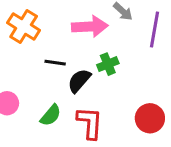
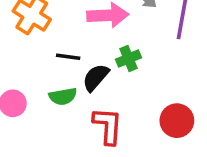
green semicircle: (51, 115) -> (63, 96), moved, turned 40

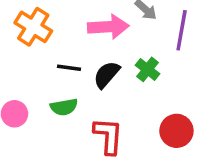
green cross: (129, 58) -> (147, 69), moved, turned -30
black semicircle: (96, 77) -> (107, 75), moved

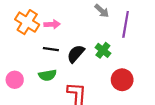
pink arrow: (108, 27) -> (52, 24), moved, size x0.6
red circle: (176, 131) -> (122, 80), moved

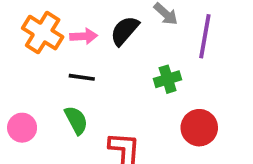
green cross: (103, 50) -> (168, 79), turned 35
black semicircle: (76, 54) -> (125, 31), moved
green semicircle: (47, 75) -> (76, 120), turned -108

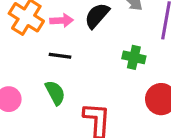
green cross: (168, 79) -> (134, 57), turned 30

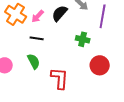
pink arrow: (62, 20) -> (38, 16), turned 136

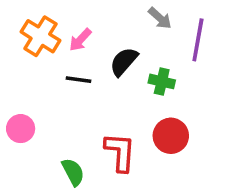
black semicircle: (60, 13) -> (124, 62), moved
green semicircle: (34, 61) -> (73, 172), moved
red circle: (100, 65) -> (171, 136), moved

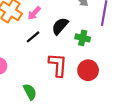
black line: (78, 80) -> (33, 37), turned -48
red L-shape: (120, 152) -> (58, 65), moved

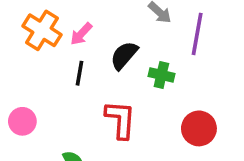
black line: (33, 37) -> (79, 73), turned -40
red circle: (88, 70) -> (199, 128), moved

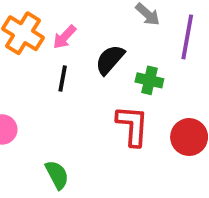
red L-shape: (120, 120) -> (132, 126), moved

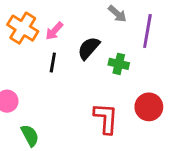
red L-shape: (132, 126) -> (106, 118), moved
green semicircle: (57, 175) -> (30, 136), moved

